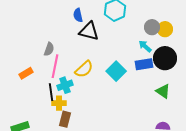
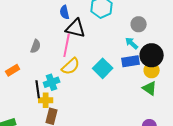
yellow circle: (165, 29) -> (152, 70), moved
pink line: (55, 66) -> (67, 45), moved

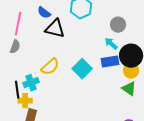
blue semicircle: (65, 12) -> (44, 13), turned -40
pink line: (67, 45) -> (18, 24), moved

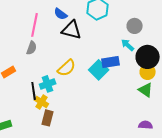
blue rectangle: (110, 62) -> (111, 62), moved
yellow cross: (25, 101) -> (42, 102), turned 32

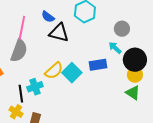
gray semicircle: (32, 48) -> (19, 51), size x1.6
cyan square: (99, 70) -> (72, 73), moved
yellow cross: (42, 102) -> (16, 112), moved

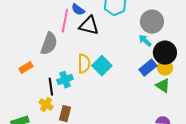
pink line: (22, 28) -> (65, 21), moved
gray circle: (122, 29) -> (152, 22), size x1.5
blue rectangle: (98, 65) -> (148, 68), moved, turned -30
yellow semicircle: (54, 71) -> (84, 64), turned -48

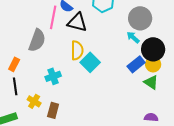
yellow semicircle: (84, 64) -> (77, 50), moved
orange rectangle: (26, 68) -> (14, 64), turned -32
black line: (51, 87) -> (15, 86), moved

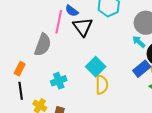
black triangle: (77, 22) -> (83, 27), turned 40
yellow semicircle: (77, 50) -> (102, 85), moved

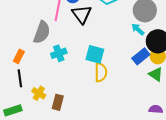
cyan square: (96, 67) -> (95, 54), turned -30
cyan cross: (59, 81) -> (59, 53), moved

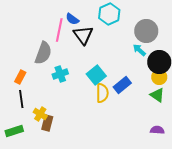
cyan square: (95, 54) -> (96, 75), turned 36
blue rectangle: (141, 56) -> (122, 85), moved
brown rectangle: (58, 102) -> (47, 123), moved

